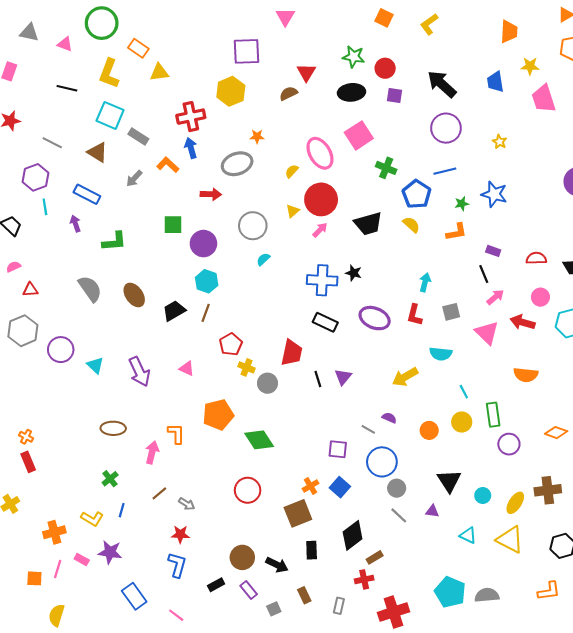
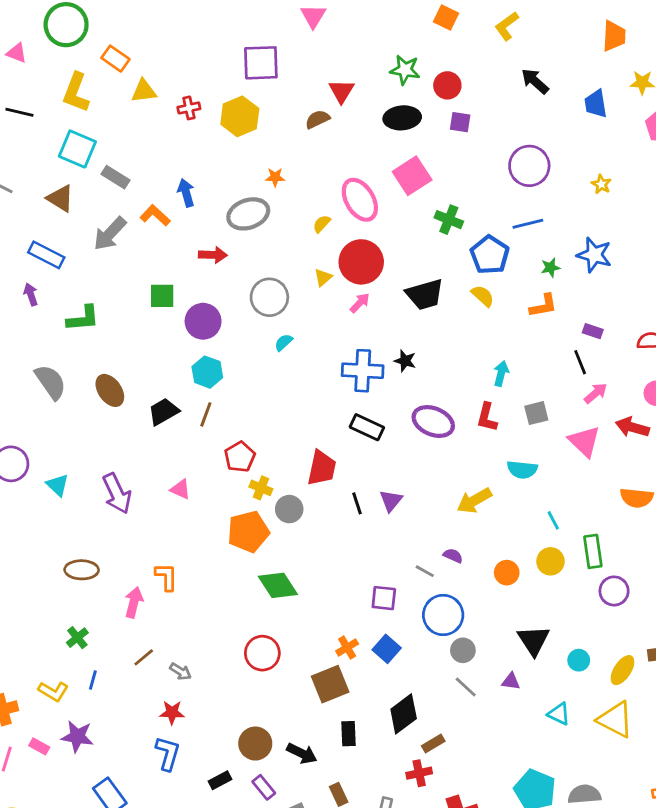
black arrow: (442, 84) -> (535, 81), moved, size x0.7
red cross: (191, 117) -> (189, 108), moved, size x0.6
gray arrow: (134, 178) -> (110, 234), size x1.5
orange pentagon: (218, 415) -> (248, 532), moved

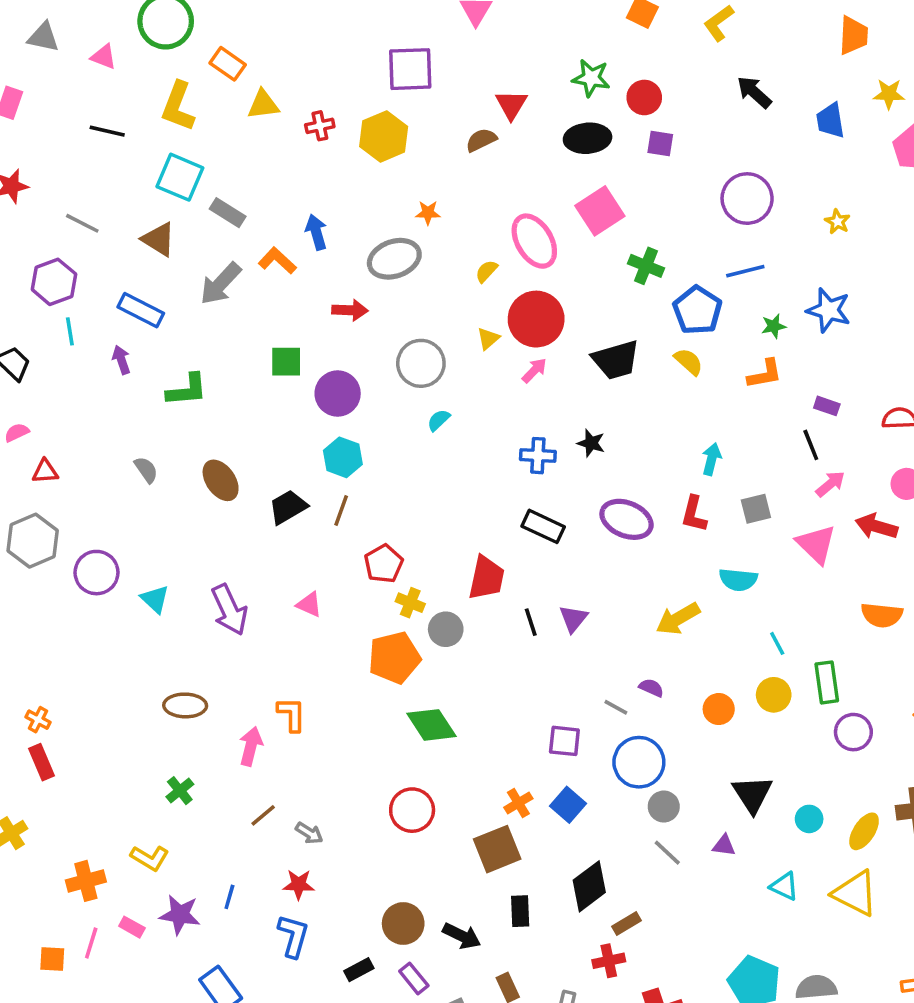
blue cross: (363, 371) -> (538, 456), size x0.7
gray semicircle: (51, 382) -> (146, 470), size x0.6
blue line: (93, 680) -> (229, 897), moved

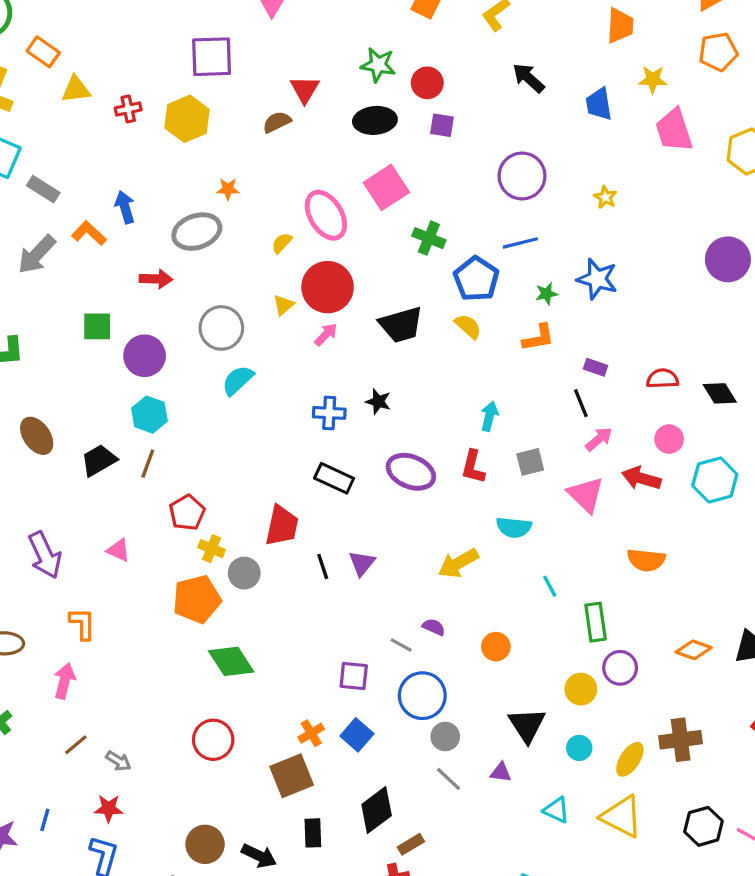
cyan semicircle: (439, 420) -> (238, 380), size x1.5
yellow circle: (774, 695) -> (581, 689), moved
orange L-shape: (291, 714) -> (82, 624), moved

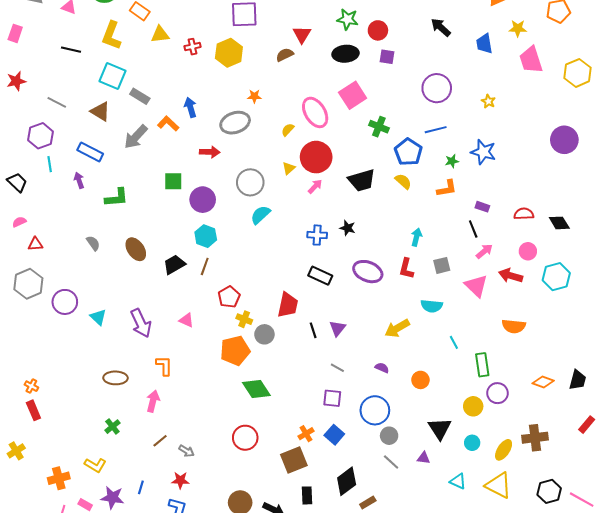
gray line: (401, 645) -> (337, 368), moved

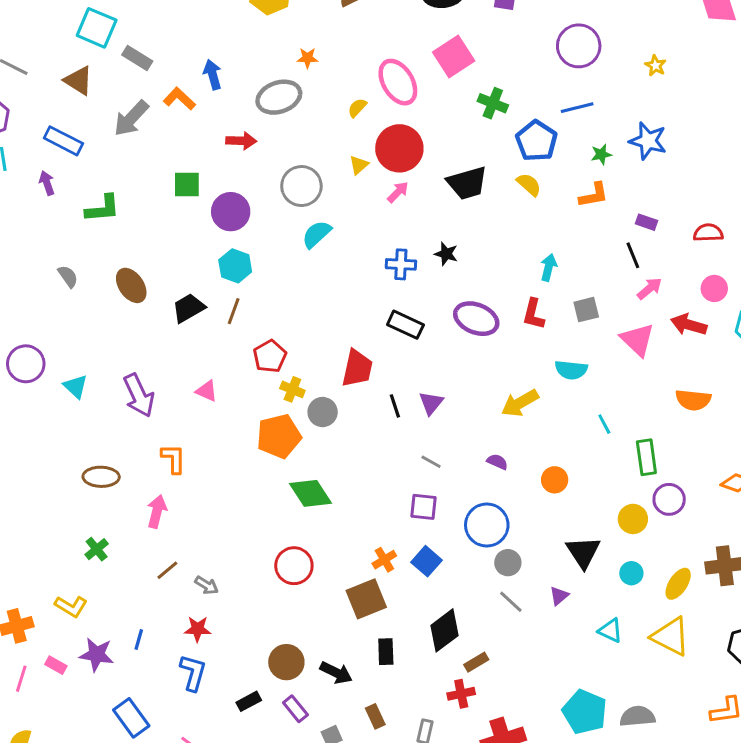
purple triangle: (424, 458) -> (559, 596), turned -48

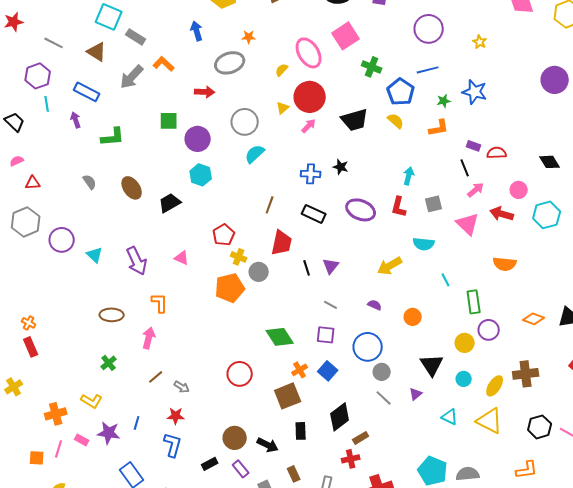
blue arrow: (213, 75) -> (197, 31), moved
red semicircle: (708, 233) -> (497, 153), moved
brown line: (234, 311) -> (270, 205), moved
green diamond: (311, 493) -> (280, 337), moved

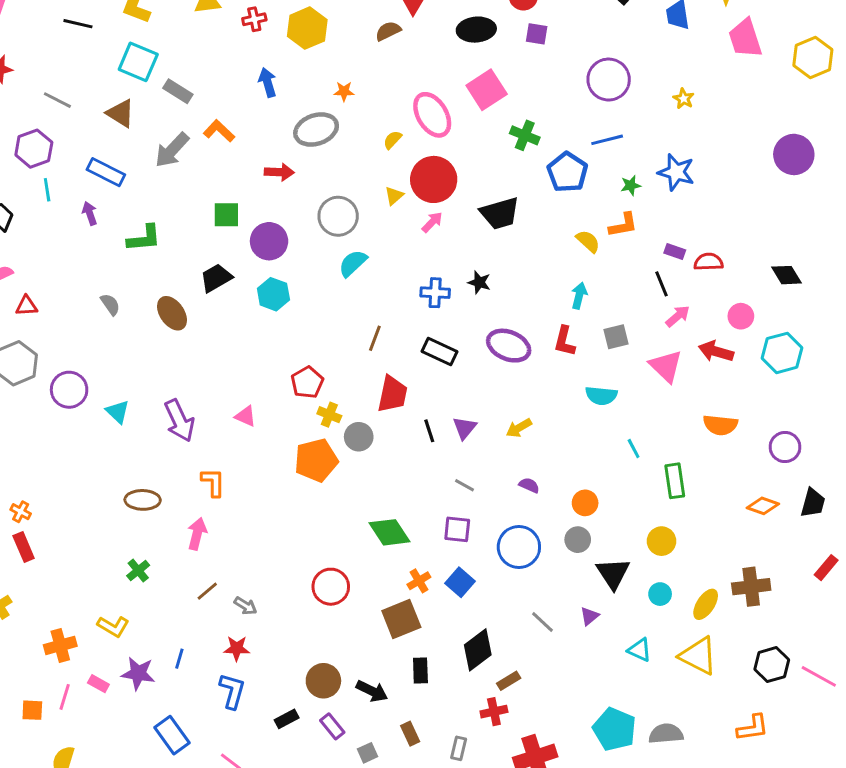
yellow semicircle: (396, 121) -> (588, 241), moved
black trapezoid: (170, 203) -> (216, 278), moved
yellow arrow: (390, 266) -> (519, 428), moved, size x0.7
purple circle: (489, 330) -> (785, 447), moved
gray circle: (382, 372) -> (578, 540), moved

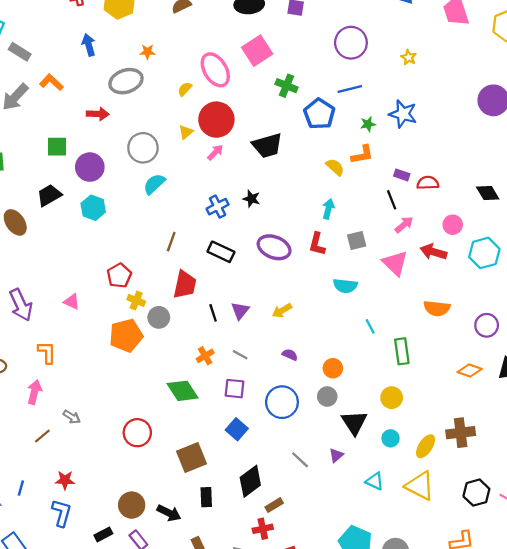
blue cross: (435, 293) -> (218, 207), turned -30
orange cross: (419, 581) -> (205, 356), moved
gray arrow: (245, 606) -> (72, 417), moved

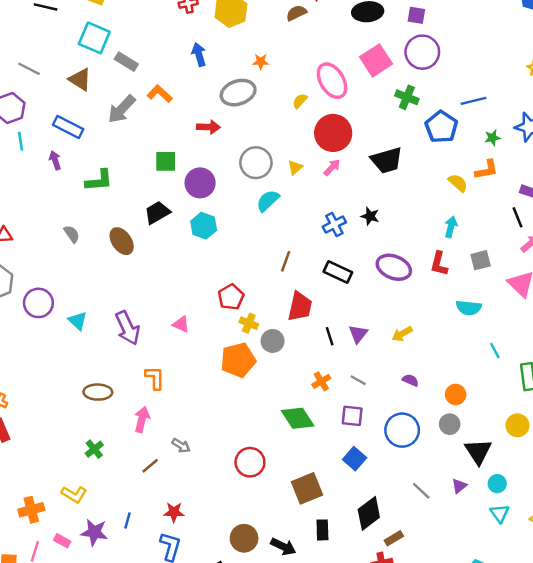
purple circle: (351, 43) -> (422, 52), moved
yellow triangle: (186, 132) -> (295, 167), moved
cyan circle: (391, 438) -> (497, 484), moved
cyan triangle: (375, 481) -> (500, 513), turned 30

